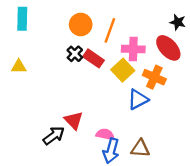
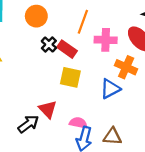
orange circle: (81, 25) -> (36, 16), moved
yellow square: (123, 70) -> (70, 77), moved, turned -35

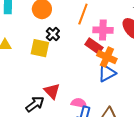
red rectangle: (67, 49) -> (94, 46), moved
orange cross: (126, 67) -> (107, 57), moved
yellow square: (70, 77) -> (40, 48), moved

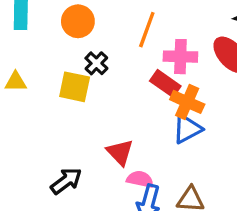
red triangle: (52, 91) -> (120, 152), moved

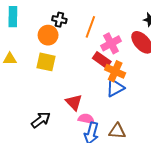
orange circle: (78, 21) -> (48, 35), moved
pink cross: (180, 57) -> (111, 43), turned -30
black cross: (96, 63) -> (59, 20), moved, turned -32

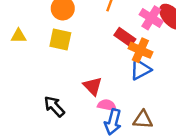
pink cross: (111, 43) -> (151, 18), moved, turned -30
black arrow: (41, 120) -> (54, 106), turned -96

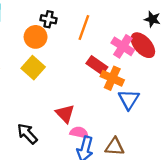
yellow square: (60, 39) -> (33, 68), turned 30
blue triangle: (140, 69) -> (129, 99), moved, turned -30

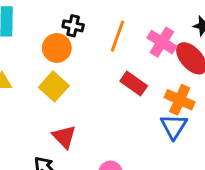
pink cross: (123, 46) -> (162, 42), moved
orange cross: (112, 78) -> (180, 100), moved
red triangle: (65, 114) -> (64, 137), moved

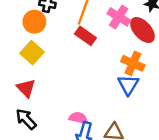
red rectangle: (134, 83) -> (85, 36), moved
red triangle: (64, 137) -> (26, 88), moved

